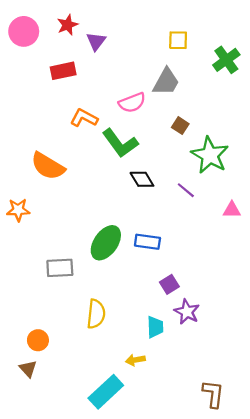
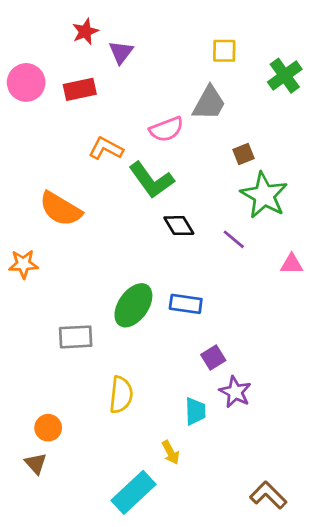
pink circle: (24, 31) -> (26, 82), moved
brown square: (180, 126) -> (243, 154), moved, turned 35
yellow arrow: (135, 360) -> (171, 452), turned -108
brown L-shape: (213, 394) -> (268, 495), turned -52

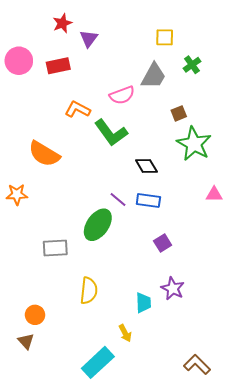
green cross: (285, 76) -> (192, 65), moved, size x0.7
black diamond: (179, 226) -> (146, 166), moved
purple line: (234, 239) -> (118, 199), moved
blue rectangle: (186, 304) -> (148, 200), moved
purple square: (213, 358) -> (163, 243), moved

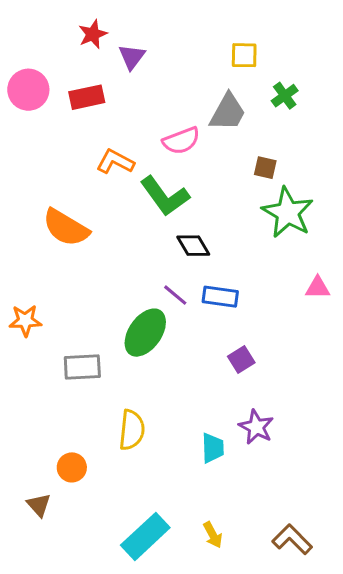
brown square: (179, 113) -> (265, 168), turned 35
black diamond: (146, 166) -> (193, 246), moved
orange star: (17, 194) -> (25, 321), moved
orange circle: (35, 315) -> (72, 467), moved
yellow arrow: (125, 333) -> (213, 535), moved

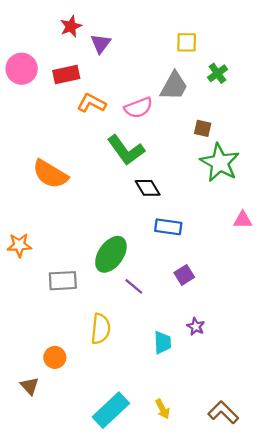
orange L-shape: (115, 162) -> (91, 103), moved
purple line: (175, 295) -> (134, 286), moved
purple star: (256, 427) -> (196, 326), size x0.7

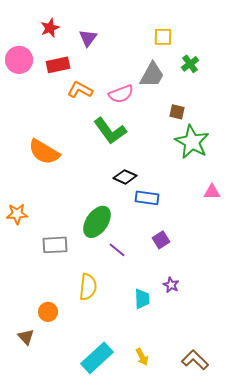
red star: (71, 26) -> (50, 28), moved
black diamond: (148, 188) -> (125, 177), moved, turned -35

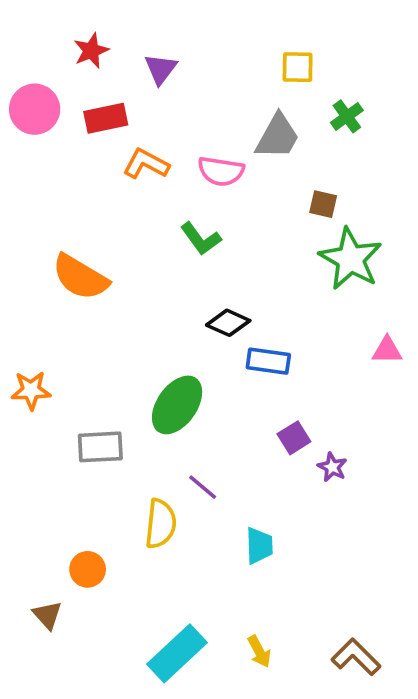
pink semicircle: (121, 94) -> (221, 171), turned 30
green L-shape: (110, 131) -> (201, 239), size x0.7
purple line: (117, 250) -> (203, 487), moved
purple star: (171, 285) -> (332, 467), moved

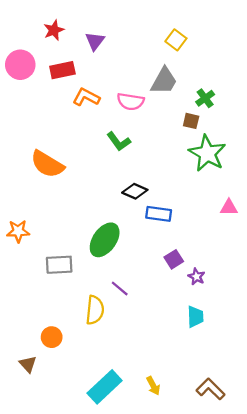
yellow square: (298, 67) -> (176, 40), turned 36
green cross: (347, 116) -> (205, 98), moved
cyan trapezoid: (259, 546) -> (195, 317), moved

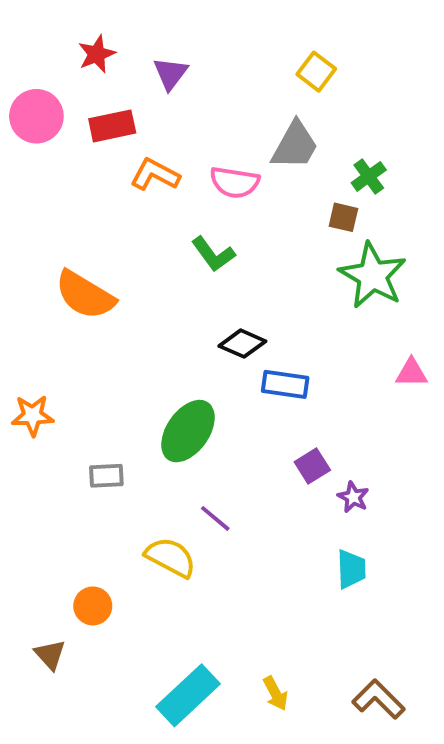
gray rectangle: (59, 265) -> (106, 476), size x0.7
yellow semicircle: (95, 310) -> (171, 557), turned -68

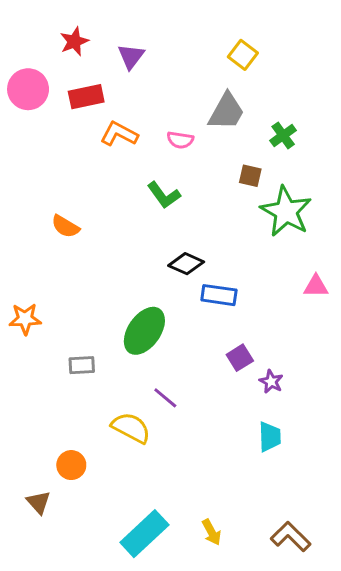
pink semicircle: (235, 182) -> (180, 140), size x0.7
brown square: (343, 217) -> (250, 176), moved
orange semicircle: (85, 295) -> (65, 226), size x0.6

